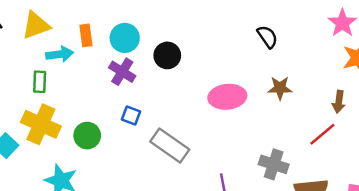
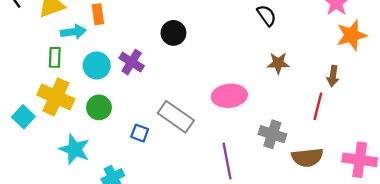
cyan circle: (125, 38) -> (97, 66), moved
purple cross: (122, 72) -> (132, 62), moved
pink ellipse: (227, 97) -> (229, 96), moved
blue square: (131, 116) -> (140, 133), moved
red line: (322, 134) -> (318, 106), turned -36

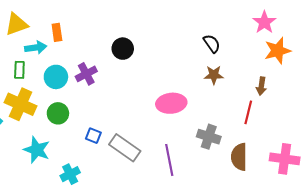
black semicircle: (267, 15) -> (212, 44), moved
purple cross: (132, 62) -> (86, 74), turned 30
gray rectangle: (176, 117) -> (125, 148), moved
brown semicircle: (307, 157) -> (239, 157), turned 96

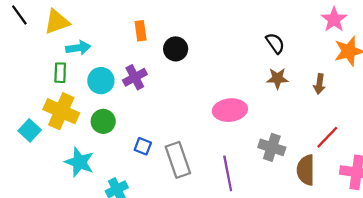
orange rectangle: (57, 32) -> (141, 31), moved
brown arrow: (261, 86) -> (319, 84), moved
red line: (248, 112) -> (327, 137), moved, turned 30
gray rectangle: (125, 148) -> (178, 160), turned 36

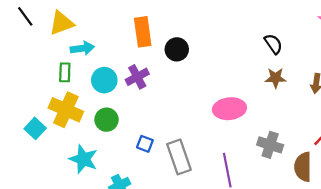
orange rectangle: (141, 31) -> (143, 32), size x1.5

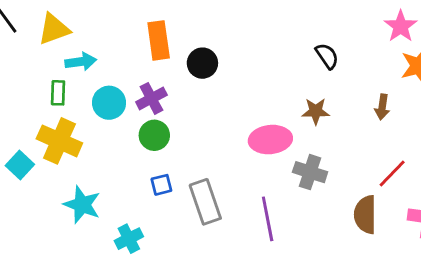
brown star: (276, 78) -> (316, 111), moved
green circle: (106, 120) -> (154, 135), moved
blue square: (145, 144) -> (161, 185), turned -35
gray cross: (270, 145) -> (310, 172), moved

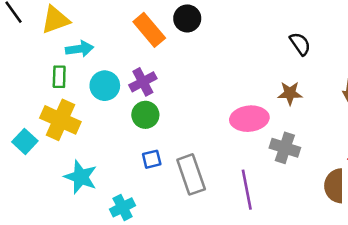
orange rectangle: (159, 40) -> (149, 30), turned -32
black circle: (202, 63) -> (187, 18), moved

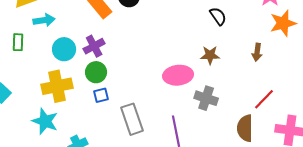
green rectangle: (59, 77) -> (18, 42), moved
yellow cross: (60, 120) -> (57, 86), moved, turned -36
blue square: (152, 159) -> (101, 95), moved

